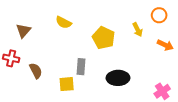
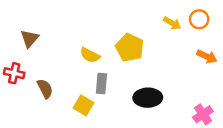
yellow semicircle: (64, 22) -> (90, 55), moved
yellow arrow: (138, 30) -> (172, 23), moved, turned -32
yellow square: (67, 84) -> (84, 105), turned 35

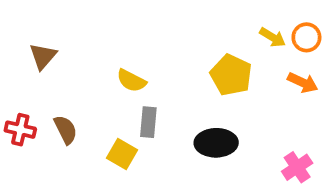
orange circle: (199, 19) -> (306, 37), moved
yellow arrow: (172, 23) -> (273, 37), moved
yellow pentagon: (130, 48) -> (231, 75), moved
red cross: (14, 73) -> (20, 130), moved

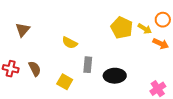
yellow arrow: (273, 37) -> (145, 29), moved
yellow pentagon: (231, 75) -> (122, 28), moved
gray rectangle: (148, 122) -> (88, 65), moved

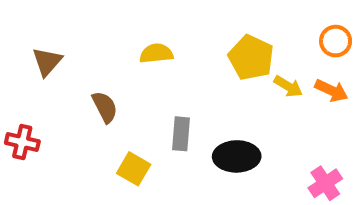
yellow arrow: (145, 29) -> (288, 86), moved
yellow semicircle: (70, 43) -> (156, 53), moved, turned 147
brown semicircle: (35, 69) -> (105, 107), moved

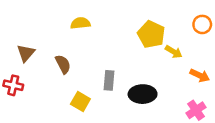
yellow semicircle: (156, 53) -> (80, 23), moved
brown triangle: (47, 62) -> (26, 53), moved
orange arrow: (331, 91) -> (200, 75), moved

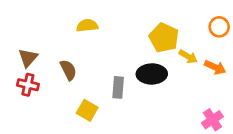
orange arrow: (200, 75) -> (215, 67), moved
red cross: (13, 85) -> (28, 85), moved
black ellipse: (143, 94) -> (152, 74), moved

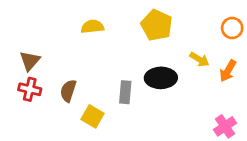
yellow pentagon: (164, 38) -> (157, 25), moved
orange arrow: (215, 67) -> (228, 71), turned 95
brown semicircle: (68, 70) -> (68, 91), moved, turned -135

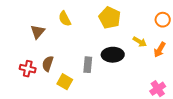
yellow semicircle: (92, 27) -> (65, 19), turned -112
brown triangle: (30, 61) -> (38, 32), moved
red cross: (30, 89) -> (28, 69), moved

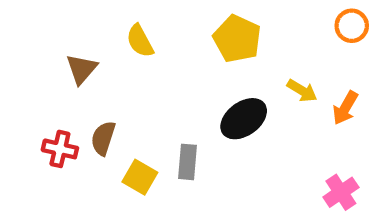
orange circle: (163, 20) -> (352, 26), moved
black ellipse: (113, 55) -> (244, 119), turned -35
gray rectangle: (88, 65) -> (187, 162), moved

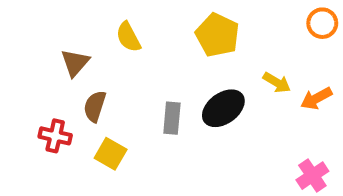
orange arrow: (345, 108) -> (316, 98), turned 32
brown semicircle: (103, 138) -> (95, 106), moved
gray rectangle: (187, 162) -> (172, 118), moved
yellow square: (140, 177) -> (111, 154), moved

